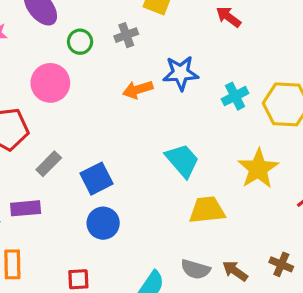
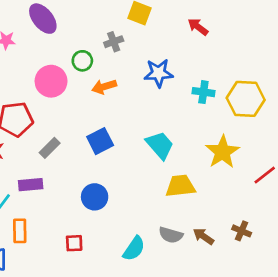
green circle: (80, 42) -> (82, 61), moved
orange arrow: (138, 90) -> (104, 87), moved
cyan cross: (235, 96) -> (203, 92), turned 35
blue square: (97, 179) -> (100, 141), moved

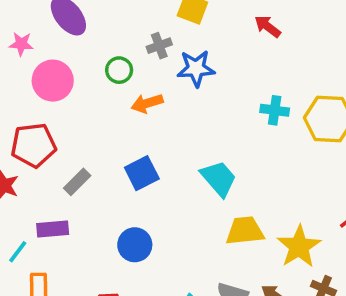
blue star: (159, 73) -> (196, 68), moved
pink circle: (51, 81) -> (53, 81), moved
yellow star: (223, 152) -> (299, 247), moved

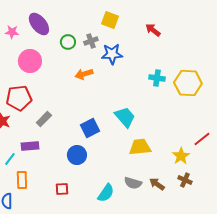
pink star: (21, 44) -> (12, 32), moved
green circle: (119, 70) -> (68, 42), moved
blue square: (142, 173) -> (90, 128), moved
yellow star: (299, 247) -> (181, 156), moved, size x0.7

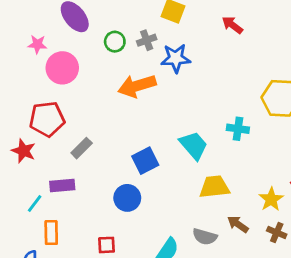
pink star: (12, 32) -> (37, 44), moved
orange arrow: (84, 74) -> (137, 86), size x1.5
cyan cross: (157, 78) -> (238, 129), moved
brown arrow: (157, 184) -> (238, 224), moved

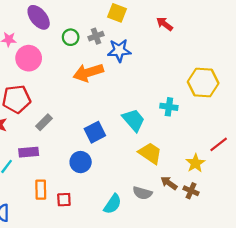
yellow trapezoid: (214, 187) -> (150, 153), turned 40
orange rectangle: (51, 233) -> (41, 190), moved
brown cross: (277, 233) -> (191, 191), moved

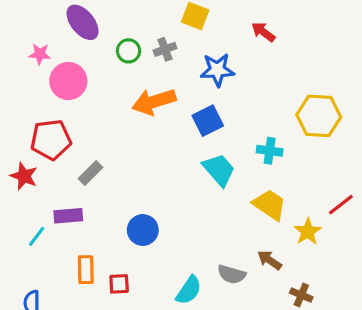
blue star: (119, 50) -> (217, 70), moved
blue square: (95, 132) -> (208, 121), moved
yellow trapezoid: (150, 153) -> (270, 205), moved
brown cross: (191, 191) -> (301, 295), moved

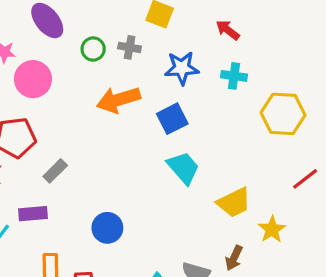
gray cross: (165, 49) -> (130, 47), turned 30
cyan cross: (270, 151) -> (234, 76), moved
yellow trapezoid: (270, 205) -> (234, 203), turned 120
red line: (341, 205) -> (305, 179), moved
brown arrow: (270, 260) -> (234, 258), turned -100

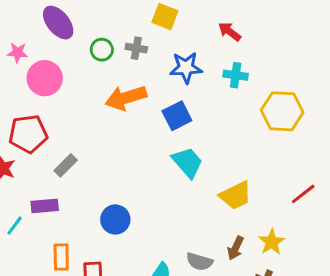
red line: (305, 179) -> (303, 194), moved
yellow star: (272, 229) -> (272, 242), moved

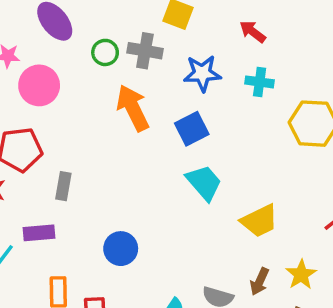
gray cross: (136, 48) -> (145, 51), size x1.4
orange arrow: (126, 98) -> (133, 108), turned 81
gray rectangle: (66, 165) -> (63, 186), turned -35

